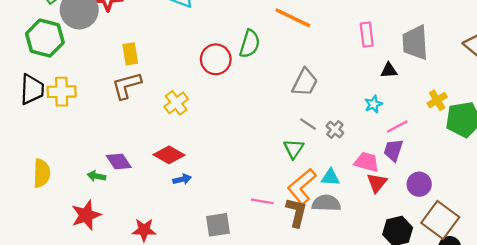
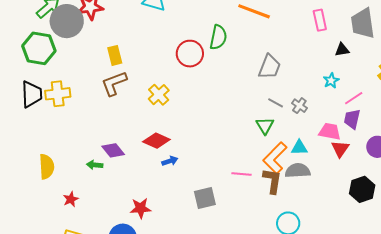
red star: (86, 215) -> (71, 199), moved, size x0.6

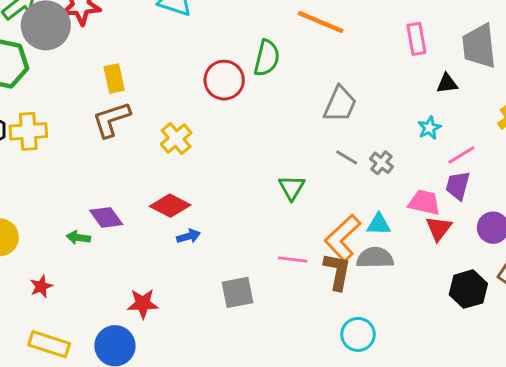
green triangle: (265, 126) -> (292, 187), moved

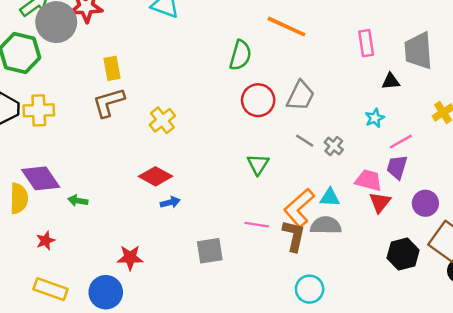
red circle: (224, 80) -> (258, 100), moved
purple diamond: (106, 217) -> (41, 178), moved, size x1.4

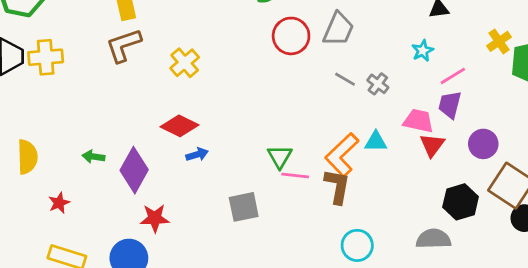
green triangle: (258, 164) -> (280, 157), moved
purple diamond: (41, 178) -> (134, 170), moved, turned 66
gray semicircle: (326, 225) -> (433, 239), moved

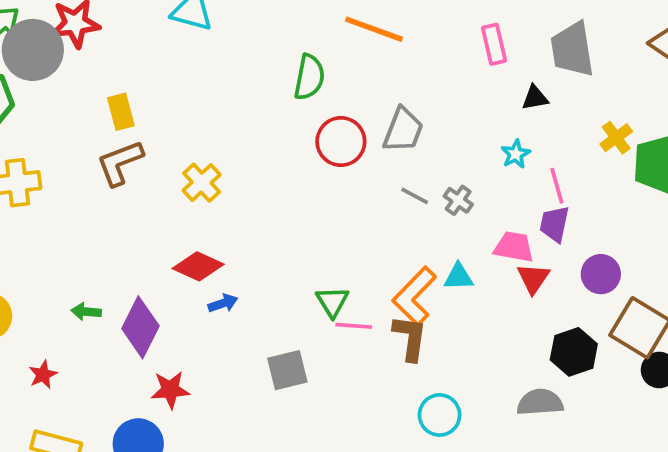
pink line: (453, 76) -> (557, 186), turned -72

